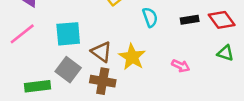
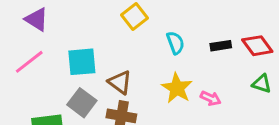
yellow star: (132, 57) -> (177, 88), moved

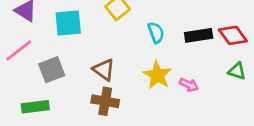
black rectangle: (221, 46) -> (199, 35), size x1.4
cyan square: (82, 62) -> (68, 23), moved
gray square: (82, 103) -> (52, 70), moved, turned 32

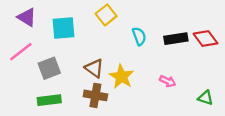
green triangle: (237, 71) -> (205, 98), moved
yellow star: (157, 75) -> (121, 76), moved
green rectangle: (35, 107) -> (49, 100), moved

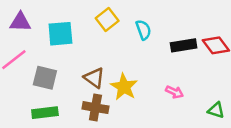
purple triangle: (27, 17) -> (20, 22), turned -30
cyan semicircle: (139, 36) -> (143, 30), moved
gray square: (49, 68) -> (45, 78), turned 35

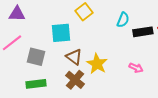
cyan semicircle: (143, 30) -> (123, 20), moved, turned 42
cyan square: (60, 34) -> (61, 33), moved
brown cross: (95, 108) -> (75, 80), turned 30

